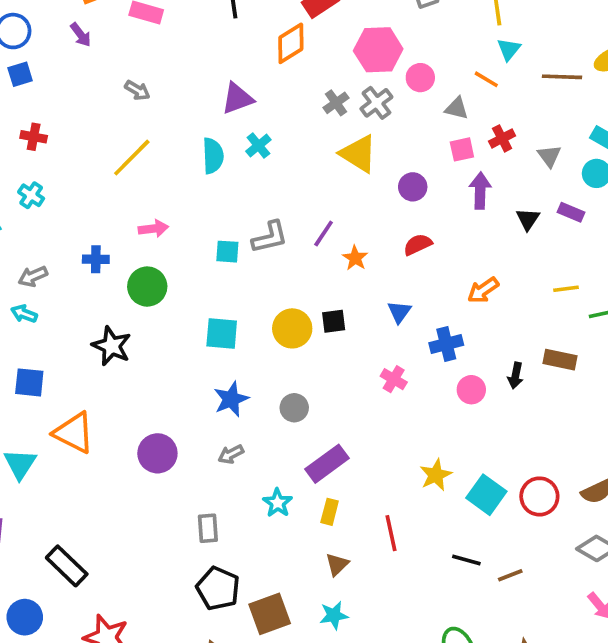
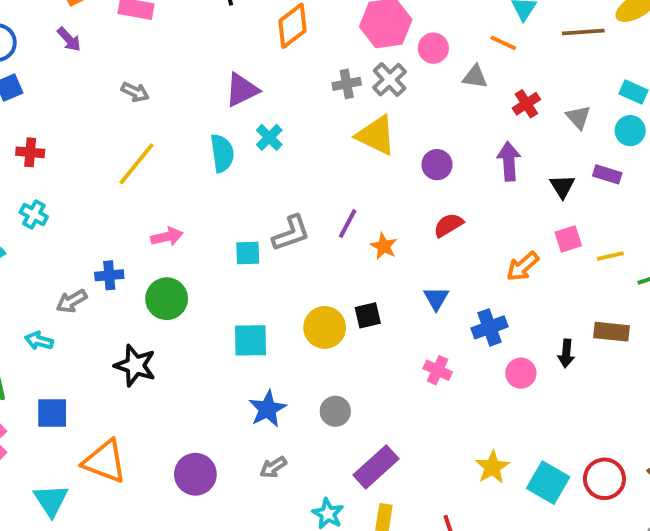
gray cross: (336, 103) -> (347, 84), turned 30
pink square: (462, 149) -> (568, 239), moved
gray arrow: (33, 276) -> (71, 301), moved

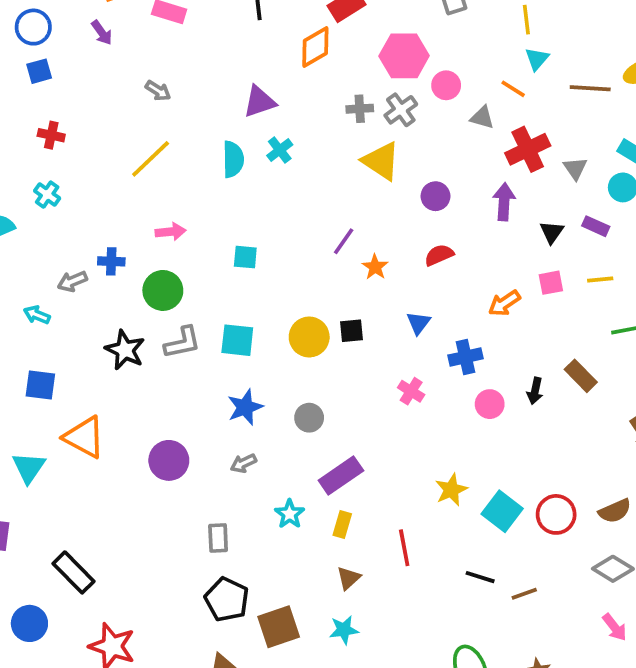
red cross: (526, 104) -> (528, 149), size x1.6
gray L-shape: (291, 233) -> (182, 343), moved
yellow line: (610, 256) -> (600, 279), moved
brown rectangle: (612, 332) -> (581, 376), turned 32

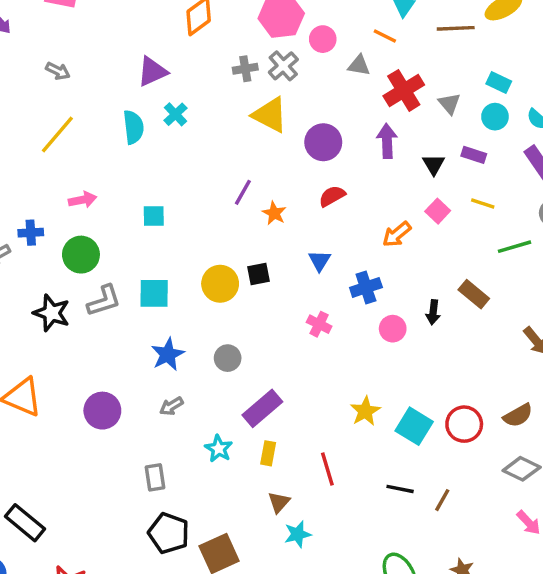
purple circle: (435, 196) -> (323, 142), size x1.4
yellow line: (600, 279) -> (483, 204), turned 30
pink square: (551, 283) -> (438, 211), turned -30
brown line: (524, 594) -> (442, 500), turned -35
cyan star: (344, 630) -> (298, 534), moved

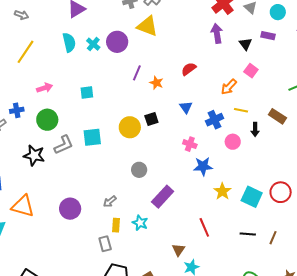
cyan cross: (175, 114) -> (93, 44), moved
purple circle: (323, 142) -> (117, 42), moved
yellow line: (483, 204) -> (241, 110), moved
blue star: (168, 354) -> (203, 166), moved, turned 30
yellow rectangle: (268, 453) -> (116, 225), moved

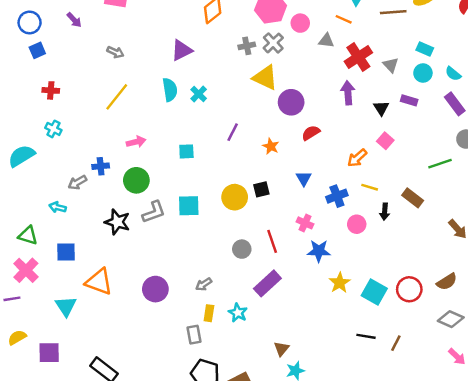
purple circle: (117, 42) -> (291, 102), moved
purple line: (137, 73) -> (233, 132), moved
red line: (204, 227) -> (272, 241), moved

